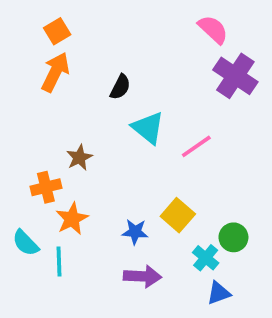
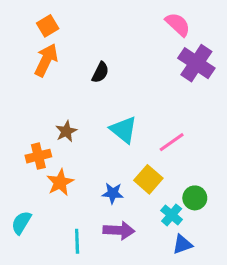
cyan triangle: (148, 128) -> (124, 130), moved
pink line: (196, 146) -> (172, 142), moved
cyan semicircle: (26, 243) -> (21, 223), moved, turned 75
cyan line: (59, 262) -> (77, 241), moved

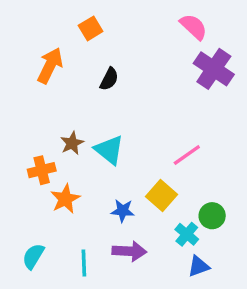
orange square: (48, 26) -> (91, 28), moved
cyan triangle: (124, 130) -> (109, 150), moved
cyan semicircle: (21, 223) -> (33, 256), moved

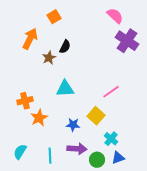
brown star: (72, 143) -> (49, 58), moved
cyan triangle: (109, 150) -> (65, 89), turned -42
green circle: (212, 216) -> (97, 160), moved

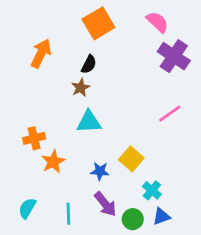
orange square: (54, 17) -> (98, 23), moved, size x1.6
brown star: (49, 58) -> (81, 88), moved
pink line: (111, 92) -> (170, 114), moved
purple arrow: (77, 149) -> (105, 204), turned 48

